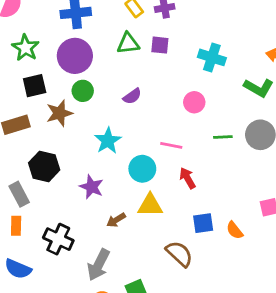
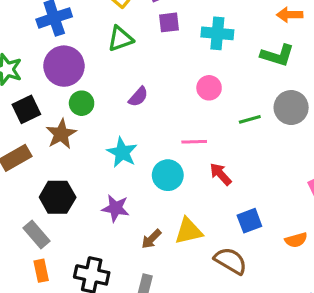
purple square: (160, 45) -> (169, 22), moved
yellow triangle: (150, 205) -> (189, 231), moved
orange semicircle: (235, 230) -> (296, 240), moved, turned -54

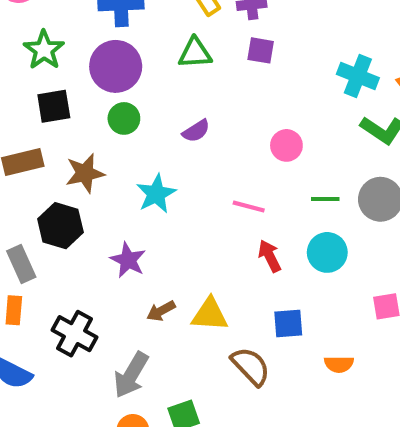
cyan cross: (217, 33) -> (358, 76), moved
brown star: (61, 134) -> (85, 173), moved
cyan circle: (168, 175) -> (327, 252), moved

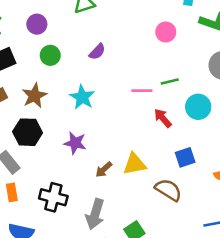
purple circle: (116, 66) -> (37, 24), size x0.6
pink circle: (286, 145) -> (166, 32), moved
green line: (325, 199) -> (170, 82), moved

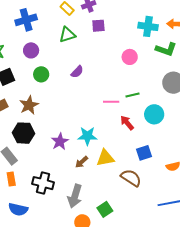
cyan star: (82, 97) -> (87, 136), moved, turned -30
purple star: (75, 143) -> (60, 142), turned 30

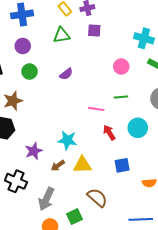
green line: (133, 95) -> (121, 97), moved
purple star: (60, 142) -> (34, 151), moved
brown semicircle: (131, 178) -> (97, 198), moved

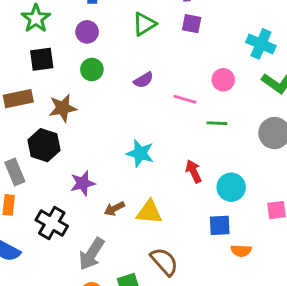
green triangle: (62, 35) -> (144, 24), turned -30
pink line: (96, 109) -> (185, 99), moved
cyan circle: (138, 128) -> (231, 187), moved
cyan star: (67, 140) -> (140, 153), moved
blue square: (122, 165) -> (220, 225), moved

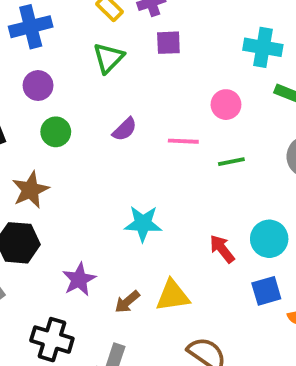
red arrow: (194, 171) -> (222, 249), moved

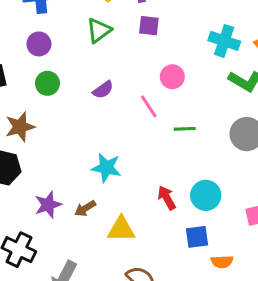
pink circle: (226, 105) -> (172, 77), moved
pink line: (183, 141) -> (149, 106), turned 45
brown arrow: (127, 302) -> (85, 208), moved

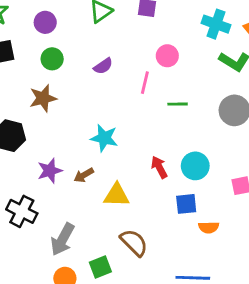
pink line: (149, 106) -> (145, 83), turned 45
brown star: (20, 127) -> (43, 98), moved

